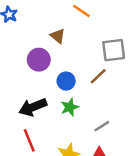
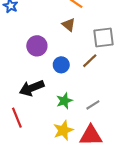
brown triangle: (58, 36) -> (69, 25), moved
green star: (70, 107) -> (64, 101), moved
red line: (29, 140) -> (17, 118), moved

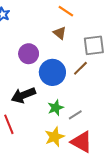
blue circle: (61, 65) -> (52, 72), size x1.6
gray line: (93, 105) -> (75, 115), moved
red triangle: (91, 136) -> (81, 142), turned 30

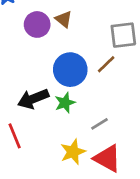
brown triangle: (60, 33) -> (64, 19), moved
purple circle: (29, 54) -> (37, 24), moved
green star: (56, 108) -> (65, 103), moved

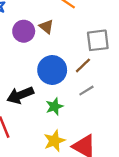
green star: (65, 103) -> (54, 106), moved
gray line: (99, 124) -> (86, 91), moved

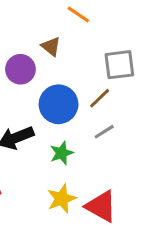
purple circle: (24, 31) -> (20, 69), moved

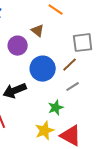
green star: (62, 153) -> (56, 108), moved

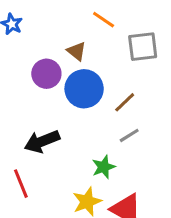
gray square: (83, 43) -> (143, 47), moved
blue circle: (43, 69) -> (84, 89), moved

